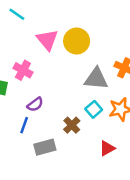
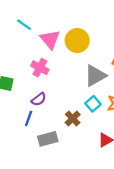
cyan line: (17, 14) -> (24, 25), moved
pink cross: (23, 70) -> (40, 68), moved
gray triangle: (96, 79) -> (95, 76), turned -35

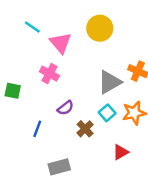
yellow circle: (77, 41) -> (100, 28), moved
purple semicircle: (39, 99) -> (65, 108), moved
gray rectangle: (48, 139) -> (59, 167), moved

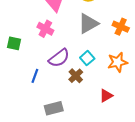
gray triangle: (110, 82) -> (88, 24), moved
purple semicircle: (65, 108) -> (59, 58), size x1.5
cyan square: (107, 113) -> (87, 58), moved

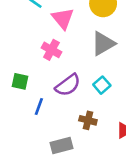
green square: (14, 43) -> (20, 81), moved
brown cross: (76, 76) -> (88, 120), moved, turned -32

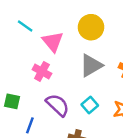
purple semicircle: (68, 85) -> (57, 105), turned -100

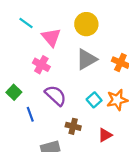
green square: (12, 101) -> (14, 92), turned 32
cyan square: (90, 105) -> (94, 100), moved
blue line: (30, 125) -> (30, 114), turned -40

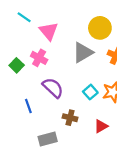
yellow circle: (86, 24) -> (100, 28), moved
green square: (14, 92) -> (17, 65), moved

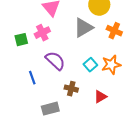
pink cross: (39, 58) -> (42, 33), turned 35
green square: (17, 65) -> (21, 40), turned 32

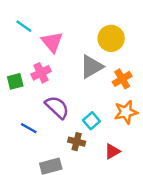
orange cross: (114, 31) -> (122, 79), moved, turned 35
cyan square: (90, 65) -> (91, 121), moved
blue line: (32, 78) -> (29, 128), turned -40

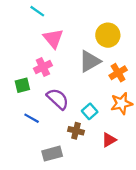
cyan line: (24, 26) -> (37, 11), moved
green square: (15, 81) -> (22, 85), moved

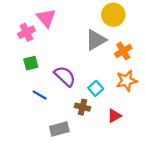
pink triangle: (53, 39) -> (46, 18), moved
pink cross: (43, 67) -> (26, 32), moved

